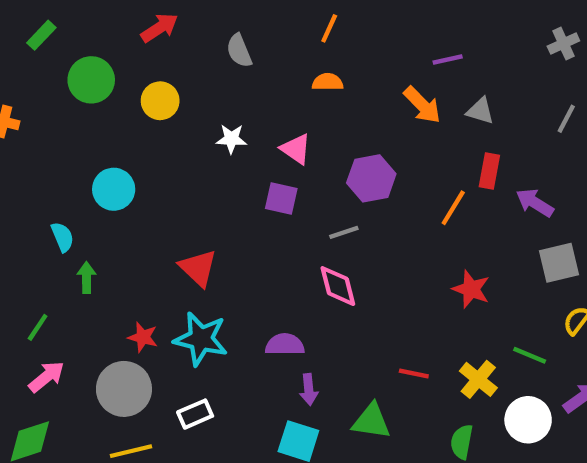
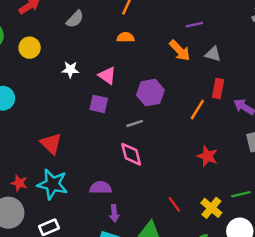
gray semicircle: (239, 51) -> (75, 19), turned -114
green line: (530, 355) -> (241, 194), turned -36
red line: (414, 373) -> (174, 204), turned 42

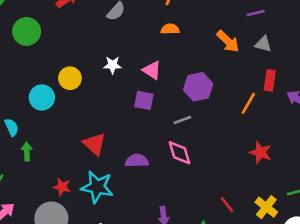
purple line: (194, 25) -> (256, 13), moved
yellow circle: (30, 48) -> (70, 78), moved
purple semicircle: (100, 188) -> (137, 161), moved

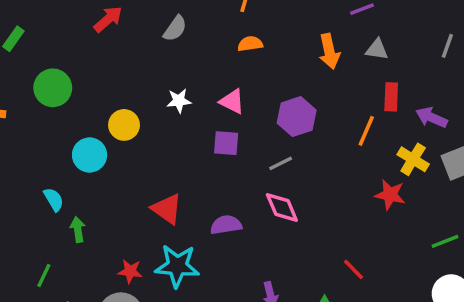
green circle: (27, 31) -> (53, 88), moved
orange arrow: (228, 41) -> (329, 51), turned 40
yellow cross: (266, 207) -> (413, 159), moved

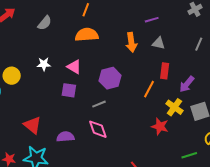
orange semicircle: (250, 44) -> (87, 35), size x1.6
purple arrow: (432, 117) -> (187, 84), turned -78

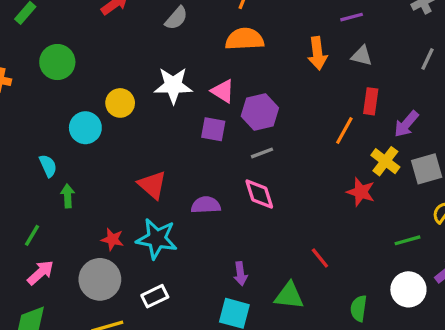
white star: (44, 64) -> (173, 85), size x1.6
purple hexagon: (110, 78) -> (260, 112), moved

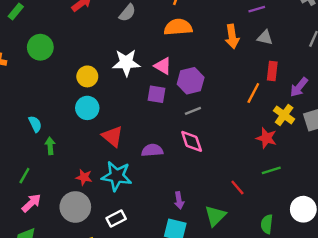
cyan circle: (85, 128) -> (87, 108), moved
green line: (408, 240) -> (271, 170), moved
green triangle: (289, 296) -> (215, 216), turned -50

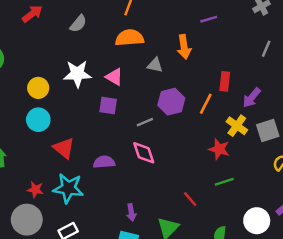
gray triangle: (265, 38) -> (155, 65), moved
purple hexagon: (191, 81) -> (171, 102), moved

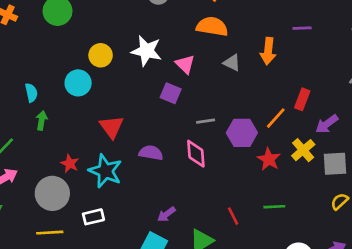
purple hexagon: (171, 102) -> (242, 133), moved
cyan circle: (38, 120) -> (78, 83), moved
red star: (219, 149) -> (269, 159), moved
purple arrow: (131, 212) -> (166, 214), turned 49

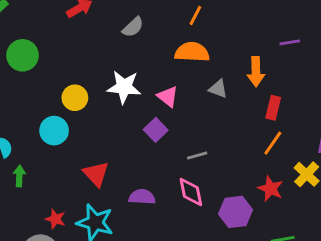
purple square: (171, 93) -> (156, 130), turned 30
red rectangle: (302, 99) -> (273, 108), moved
purple hexagon: (242, 133) -> (235, 212), moved

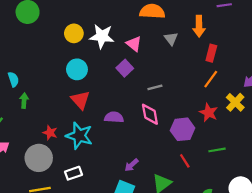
gray triangle: (218, 89) -> (171, 39), turned 32
yellow circle: (75, 98) -> (74, 33), moved
cyan circle: (54, 131) -> (77, 69), moved

